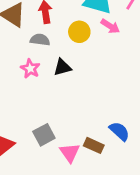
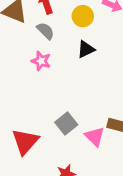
gray semicircle: (40, 40) -> (46, 31), turned 48
black triangle: (62, 67) -> (86, 49), moved

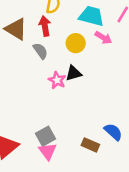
pink star: (41, 61) -> (57, 80), moved
pink triangle: (95, 136) -> (48, 151), moved

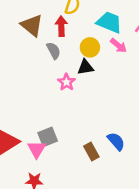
black triangle: (74, 73) -> (86, 67), moved
brown rectangle: (90, 145) -> (91, 151), turned 30
pink triangle: (48, 151) -> (37, 149), moved

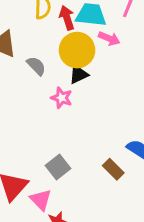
red arrow: (61, 26) -> (67, 18), moved
yellow circle: (90, 47) -> (77, 50), size x1.5
pink triangle: (37, 149) -> (41, 200), moved

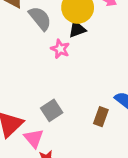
gray semicircle: (36, 66) -> (40, 18), size x1.4
brown rectangle: (113, 169) -> (101, 117), turned 60

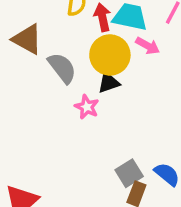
gray square: (52, 110) -> (129, 173), moved

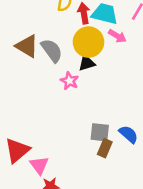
brown triangle: (27, 39) -> (27, 46), moved
gray square: (129, 173) -> (100, 132), turned 36

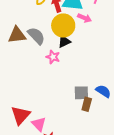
brown triangle: (27, 46) -> (17, 35), turned -30

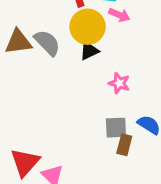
pink star: (53, 57) -> (119, 83), moved

